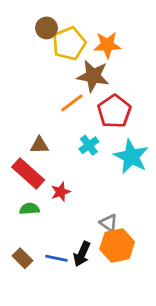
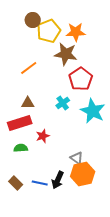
orange line: (72, 103) -> (29, 68), moved
red rectangle: (28, 173) -> (20, 123), turned -60

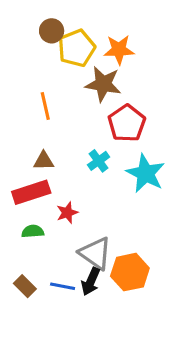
orange line: (29, 68) -> (45, 106), turned -66
gray triangle: (77, 158) -> (95, 253), moved, size x1.6

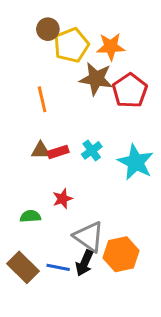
red pentagon: (127, 123) -> (130, 91), moved
red rectangle: (31, 192) -> (58, 152), moved, size x0.6
brown rectangle: (25, 286) -> (23, 267), size x1.5

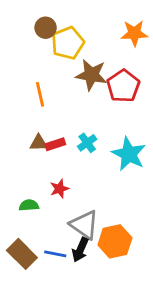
orange star: (111, 47) -> (134, 33), moved

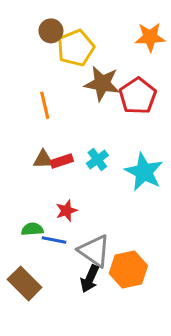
blue line: (55, 254) -> (54, 240), moved

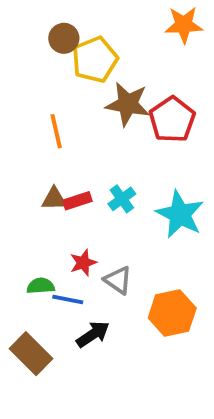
orange star: (150, 37) -> (184, 25), moved
gray triangle: (94, 251) -> (118, 280), moved, size x0.7
orange hexagon: (128, 269) -> (172, 313), moved
black arrow: (90, 279) -> (93, 334), moved, turned -148

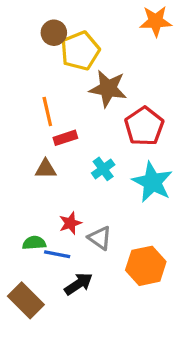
red pentagon: (172, 120) -> (144, 126), moved
red rectangle: (77, 201) -> (65, 138), moved

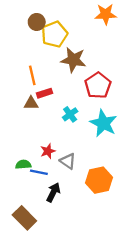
brown triangle: (46, 169) -> (31, 103), moved
black arrow: (78, 284) -> (53, 192), turned -30
brown rectangle: (26, 300) -> (24, 218), moved

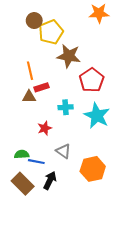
cyan cross: (70, 114) -> (66, 107), turned 32
red star: (48, 151) -> (45, 128), moved
brown rectangle: (24, 218) -> (23, 184), moved

